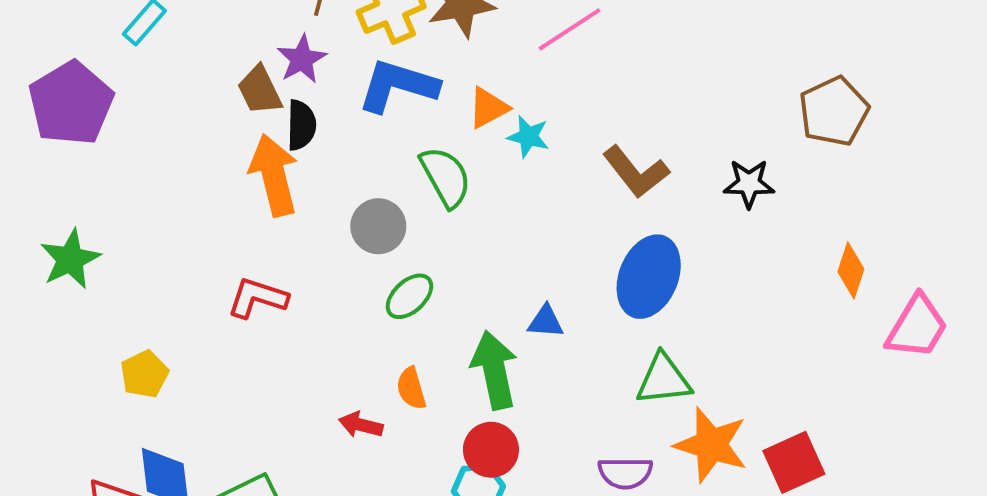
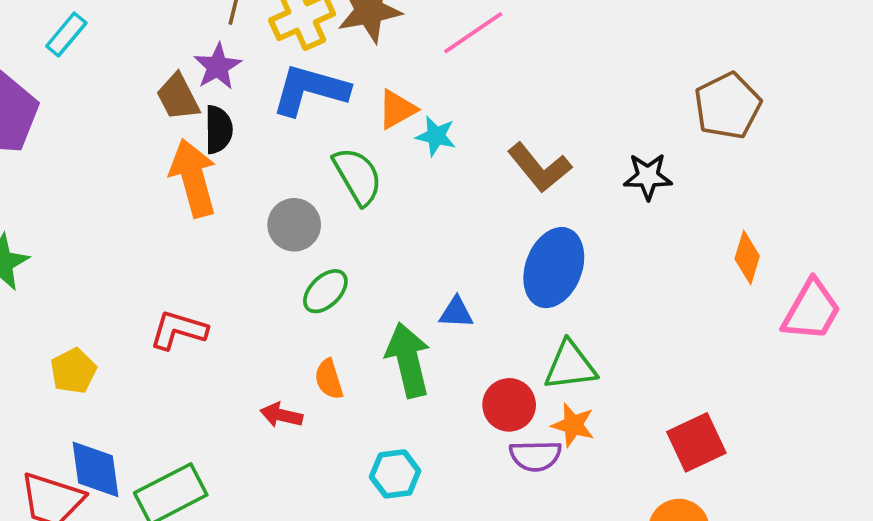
red L-shape: (257, 298) -> (178, 330), moved
orange star: (711, 445) -> (573, 425), moved, size x0.6
red circle: (491, 450) -> (509, 405), moved

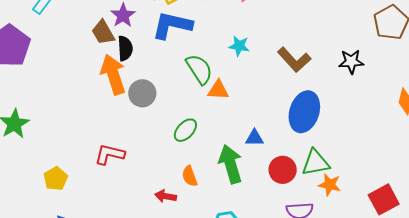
orange triangle: (397, 109) -> (218, 90), moved, turned 35
gray circle: (294, 225) -> (142, 93), moved
red circle: (509, 405) -> (283, 170), moved
orange star: (573, 425) -> (330, 185), moved

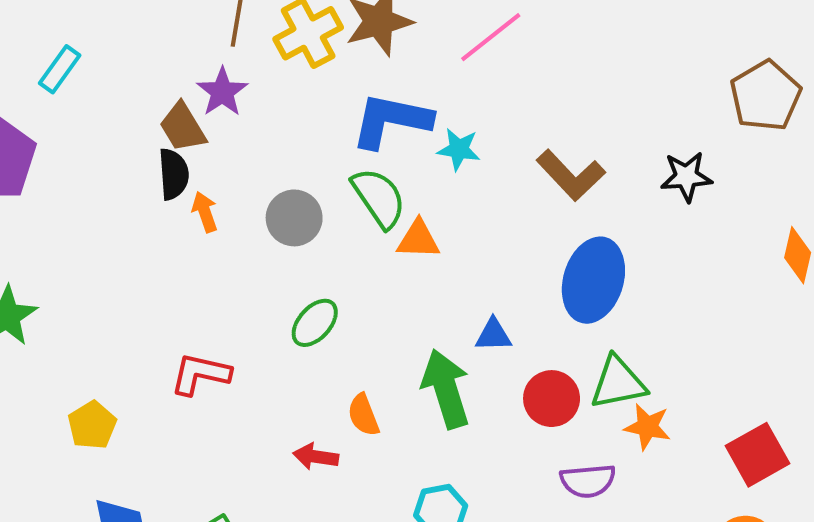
blue L-shape: (172, 25) -> (391, 120), moved
black semicircle: (125, 48) -> (174, 174), moved
orange arrow: (113, 74) -> (205, 212), size x0.5
gray circle: (142, 93) -> (294, 218), moved
green ellipse: (185, 130) -> (315, 323), moved

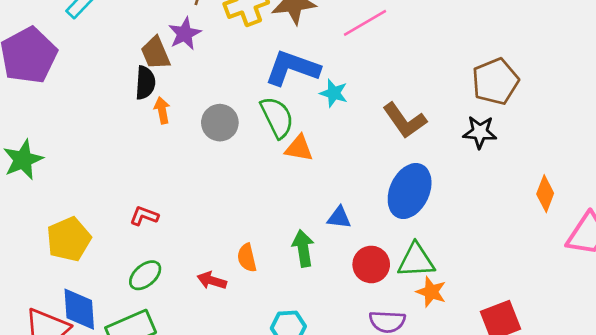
brown pentagon: (766, 96) -> (495, 81), moved
green ellipse: (315, 323) -> (145, 275), moved
red L-shape: (200, 374) -> (144, 216), size x0.7
green arrow: (446, 389) -> (303, 248), size x0.7
yellow pentagon: (92, 425) -> (69, 239), size x1.4

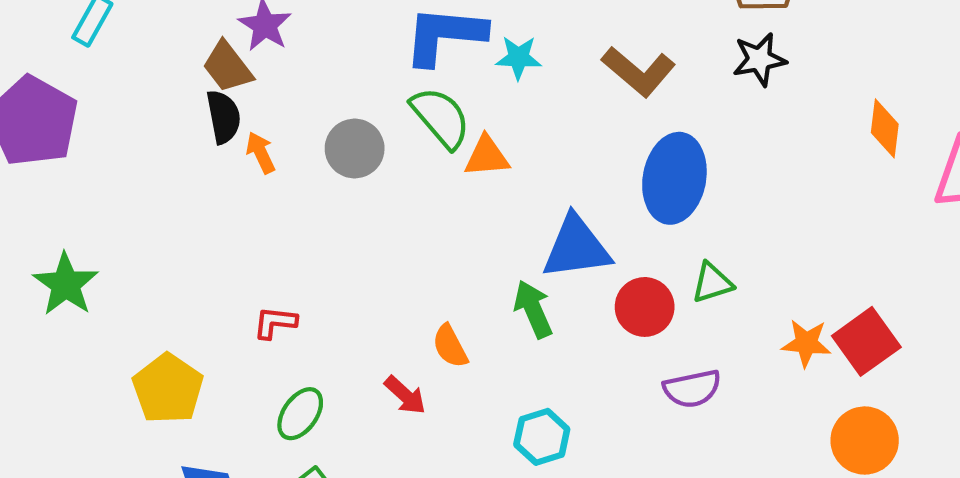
blue triangle: (339, 218) -> (576, 247), size x1.8
green triangle: (416, 260) -> (712, 283), size x0.7
red arrow: (212, 280) -> (405, 395), turned -140
orange star: (431, 292) -> (806, 343), moved

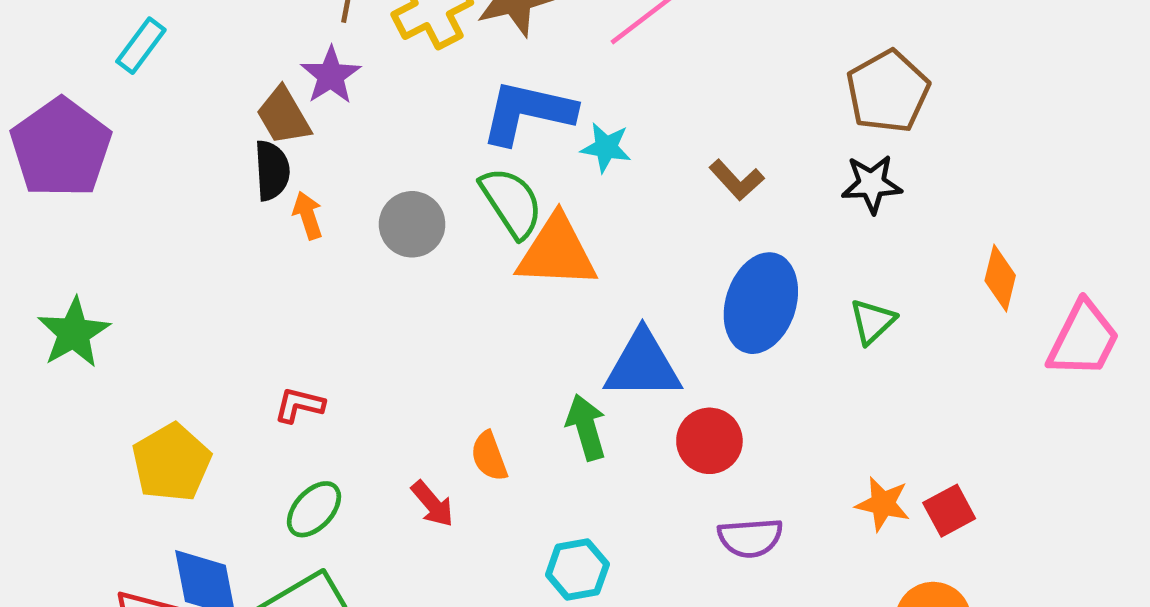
brown L-shape: (639, 71) -> (737, 180), size x0.7
orange triangle: (487, 156) -> (557, 252), size x1.6
green triangle: (712, 283) -> (872, 321), moved, turned -33
red square: (866, 341) -> (949, 511), size x0.7

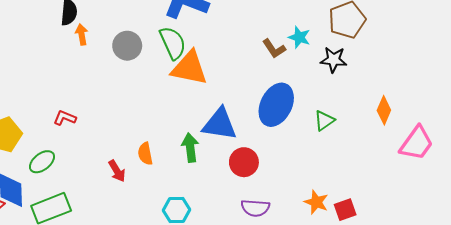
cyan star: (606, 147) -> (299, 37), moved
green ellipse: (314, 509) -> (42, 162), moved

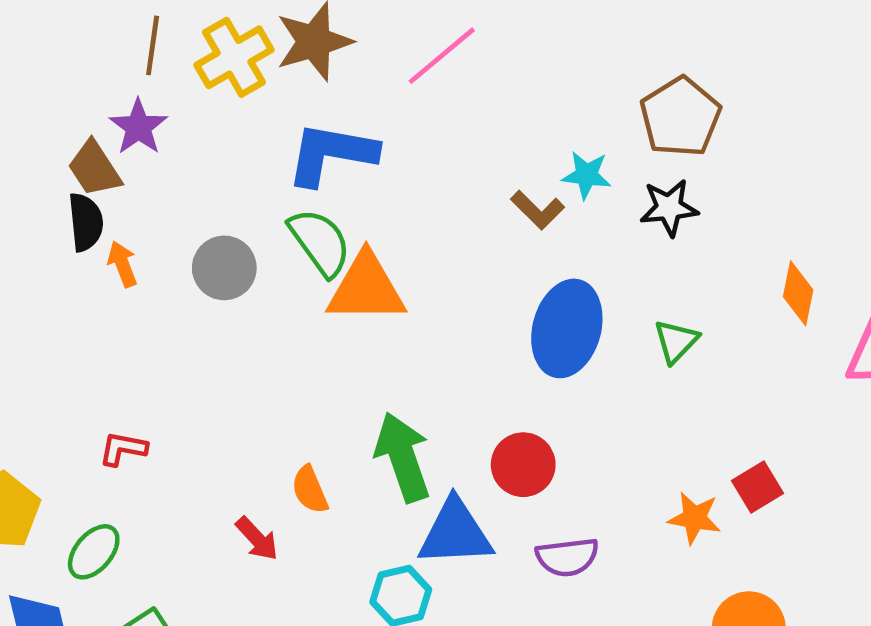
blue triangle: (220, 124) -> (455, 533), moved
green arrow: (190, 148) -> (403, 457), size x1.4
red square: (345, 210) -> (758, 487), moved

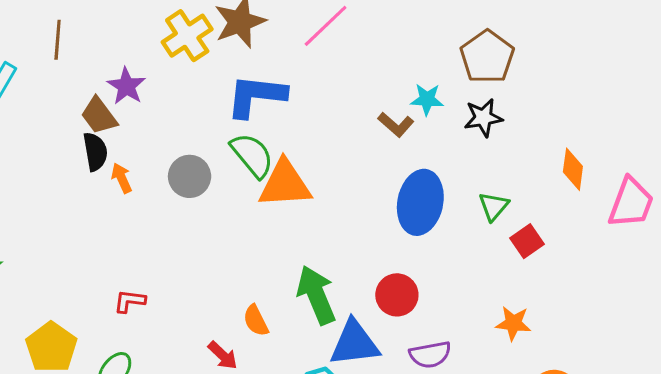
brown line: (153, 45) -> (58, 40), moved
red square: (758, 487) -> (527, 241), moved

